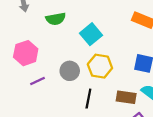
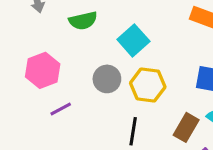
gray circle: (70, 71) -> (107, 79), moved
brown rectangle: (126, 97) -> (186, 127), turned -66

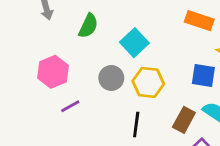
green semicircle: (83, 21) -> (88, 26), turned -50

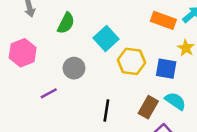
pink hexagon: (53, 72) -> (23, 53), moved
gray circle: (111, 78) -> (74, 68), moved
yellow hexagon: (148, 82) -> (131, 61), moved

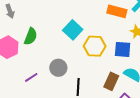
green semicircle: (66, 23) -> (31, 36), moved
gray circle: (74, 68) -> (58, 68), moved

